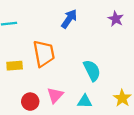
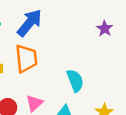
blue arrow: (69, 19) -> (30, 23), moved, size x1.4

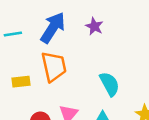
purple star: (105, 29) -> (94, 26), moved

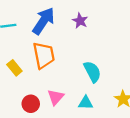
yellow rectangle: (21, 82) -> (14, 68), turned 56

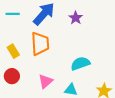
cyan semicircle: (92, 72) -> (80, 64), turned -90
red circle: (31, 104) -> (12, 76), moved

